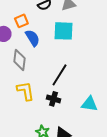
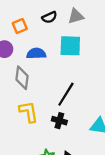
orange square: (21, 21) -> (20, 26), moved
blue semicircle: (32, 38) -> (36, 54), turned -60

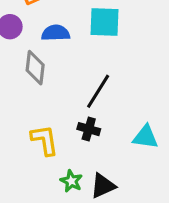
yellow L-shape: (29, 112) -> (45, 140), moved

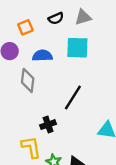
black cross: (89, 129) -> (48, 125), moved, turned -35
yellow L-shape: (45, 140) -> (31, 147), moved

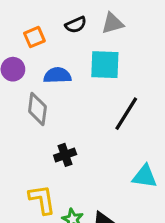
black line: (73, 97) -> (126, 114), moved
black cross: (48, 125) -> (65, 155), moved

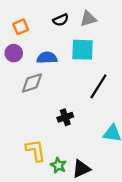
orange square: (34, 37) -> (21, 27), moved
gray diamond: (37, 109) -> (32, 83), turned 65
black cross: (65, 155) -> (65, 117), moved

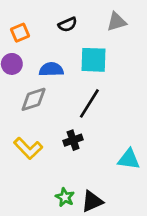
gray triangle: (88, 19) -> (117, 22), moved
black line: (98, 86) -> (89, 103), moved
yellow L-shape: (35, 150) -> (28, 148), moved, turned 145

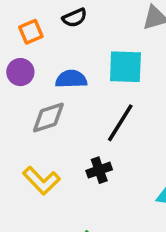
black semicircle: (68, 24) -> (75, 18), moved

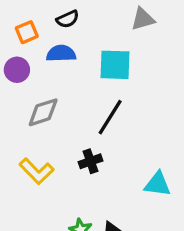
blue semicircle: (71, 79) -> (61, 53), moved

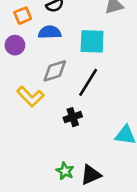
gray diamond: (43, 112) -> (55, 71), moved
yellow L-shape: (37, 171) -> (30, 97), moved

